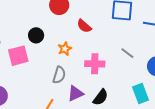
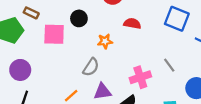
red semicircle: (84, 26) -> (132, 24), turned 133
pink cross: (95, 64) -> (140, 77), moved, turned -36

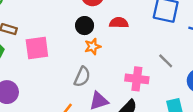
black circle: (79, 18) -> (85, 26), moved
pink cross: (140, 77) -> (137, 79), turned 35

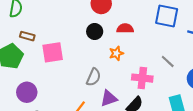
orange star: (93, 47) -> (116, 53), moved

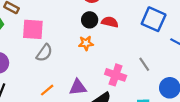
black circle: (95, 31) -> (90, 20), moved
orange star: (116, 53) -> (86, 43), moved
gray semicircle: (94, 77) -> (44, 53), moved

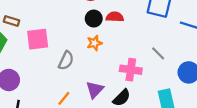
gray semicircle: (44, 53) -> (66, 61), moved
purple triangle: (78, 87) -> (95, 90), turned -30

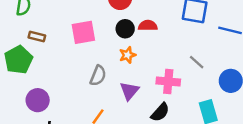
pink square: (38, 39) -> (83, 32), moved
purple triangle: (95, 90) -> (129, 91), moved

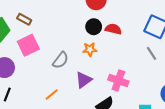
pink square: (83, 32) -> (28, 45), moved, turned -30
brown rectangle: (37, 36) -> (24, 19), moved
gray line: (197, 62) -> (151, 53), moved

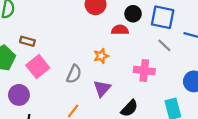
black circle: (94, 27) -> (133, 14), moved
pink cross: (118, 81) -> (144, 71), moved

